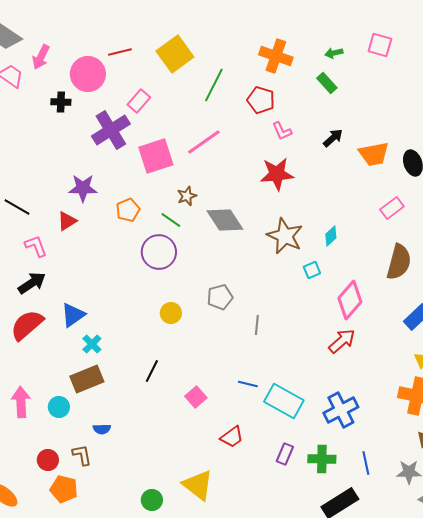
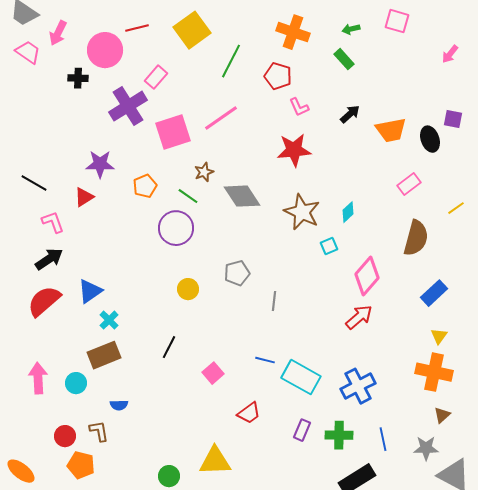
yellow triangle: (198, 485) -> (215, 461), turned -40

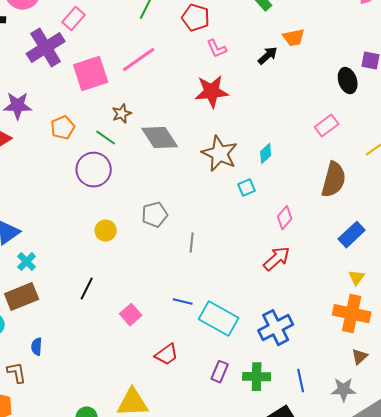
orange trapezoid: (391, 130) -> (294, 38), moved, size x0.7
pink diamond: (367, 276) -> (285, 218), size x0.6
blue semicircle: (119, 405) -> (37, 347), turned 96

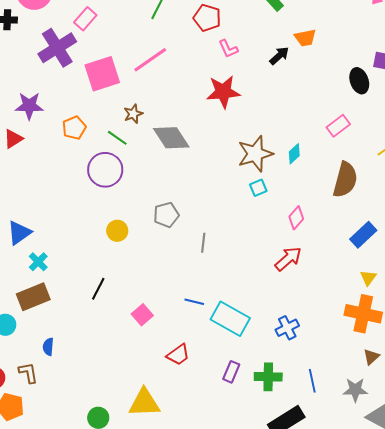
brown star: (220, 154) -> (255, 154), moved, turned 30
cyan diamond: (266, 154) -> (294, 154), moved
blue cross: (276, 328) -> (287, 328), size x0.7

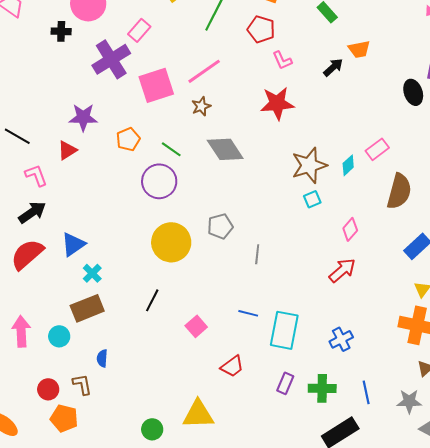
brown star: (133, 114) -> (201, 106), moved
pink rectangle: (338, 126) -> (377, 149), moved
yellow circle: (117, 231) -> (171, 242), size x1.8
cyan rectangle: (230, 319) -> (284, 330), turned 72

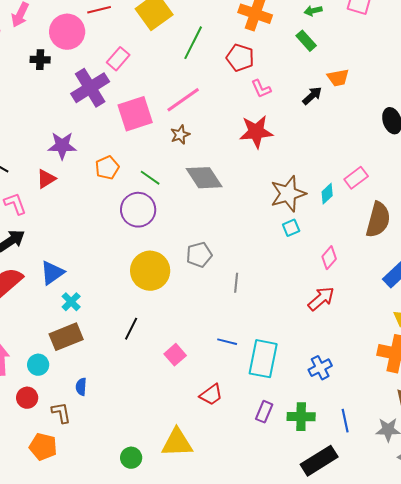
red circle: (48, 389) -> (27, 398), moved

